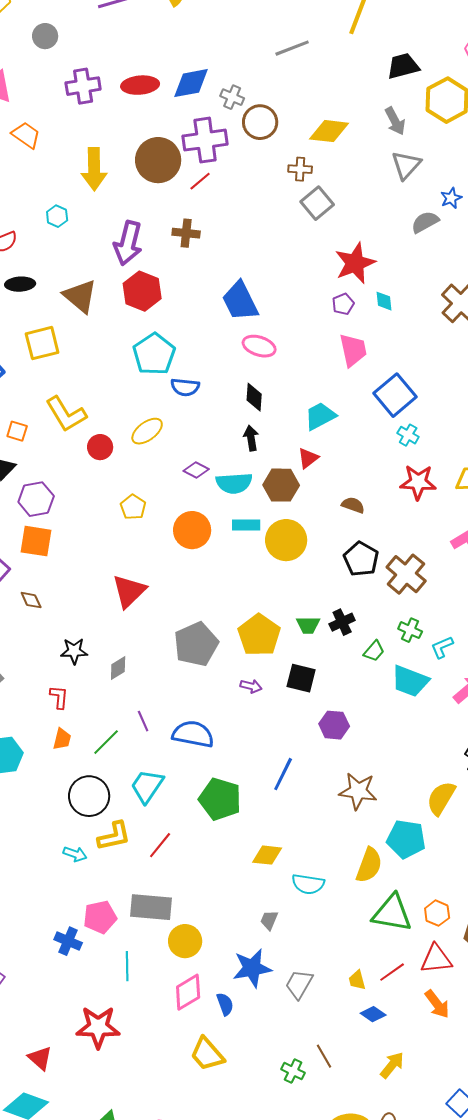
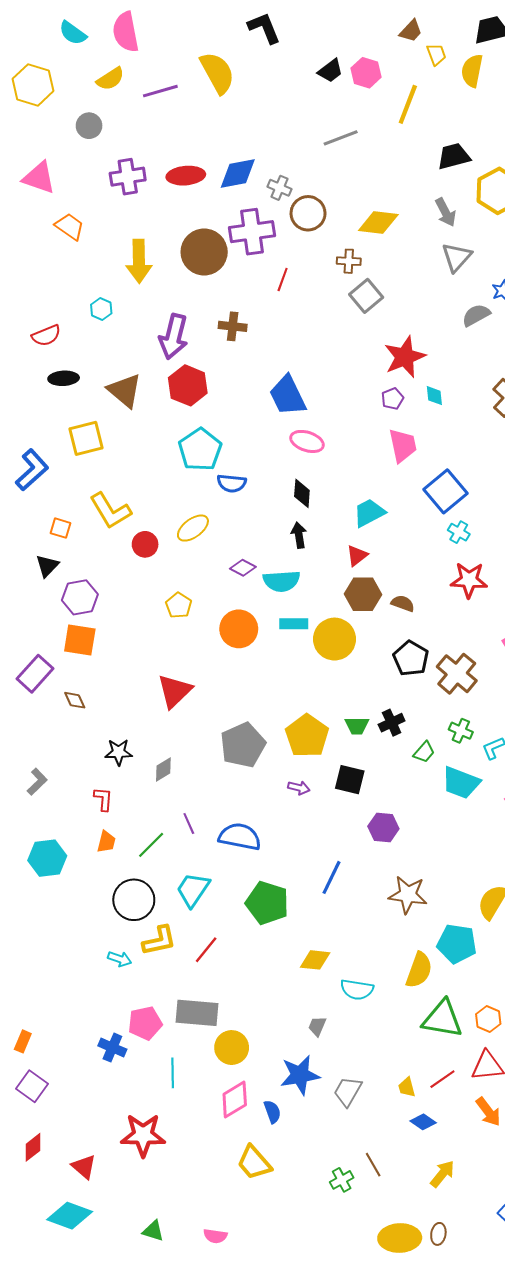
red line: (200, 181) -> (283, 279), moved, turned -30
brown hexagon: (281, 485) -> (363, 594), moved
green cross: (293, 1071) -> (342, 1180), turned 35

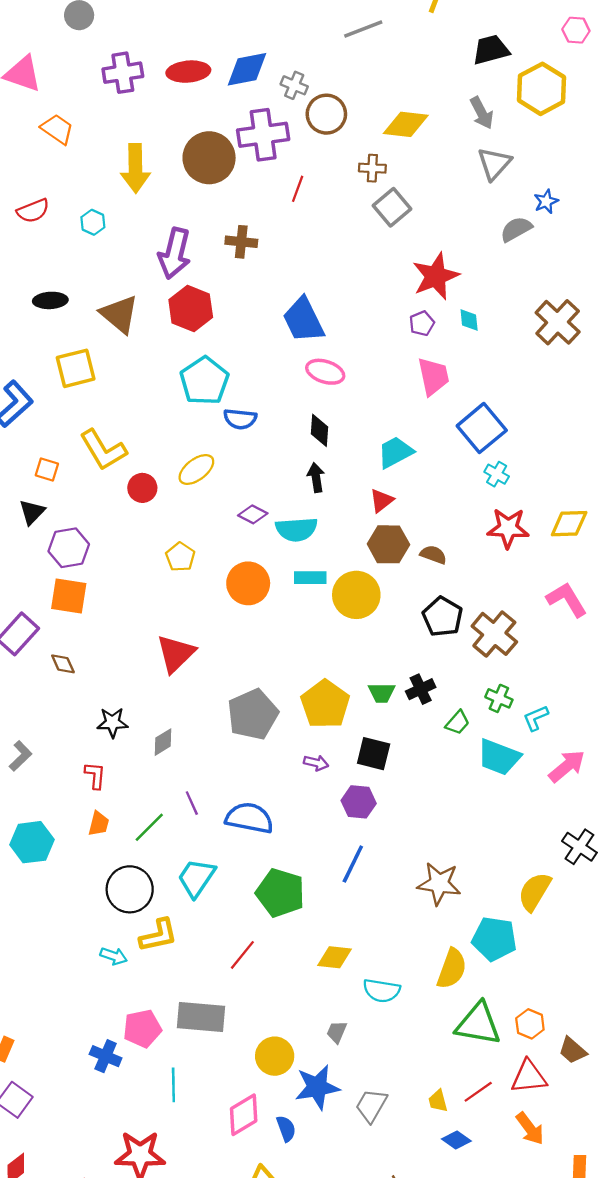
red semicircle: (46, 336) -> (33, 211), moved
purple hexagon: (383, 828) -> (359, 802), moved
red line: (206, 950) -> (242, 955), moved
yellow circle: (232, 1048) -> (275, 1056), moved

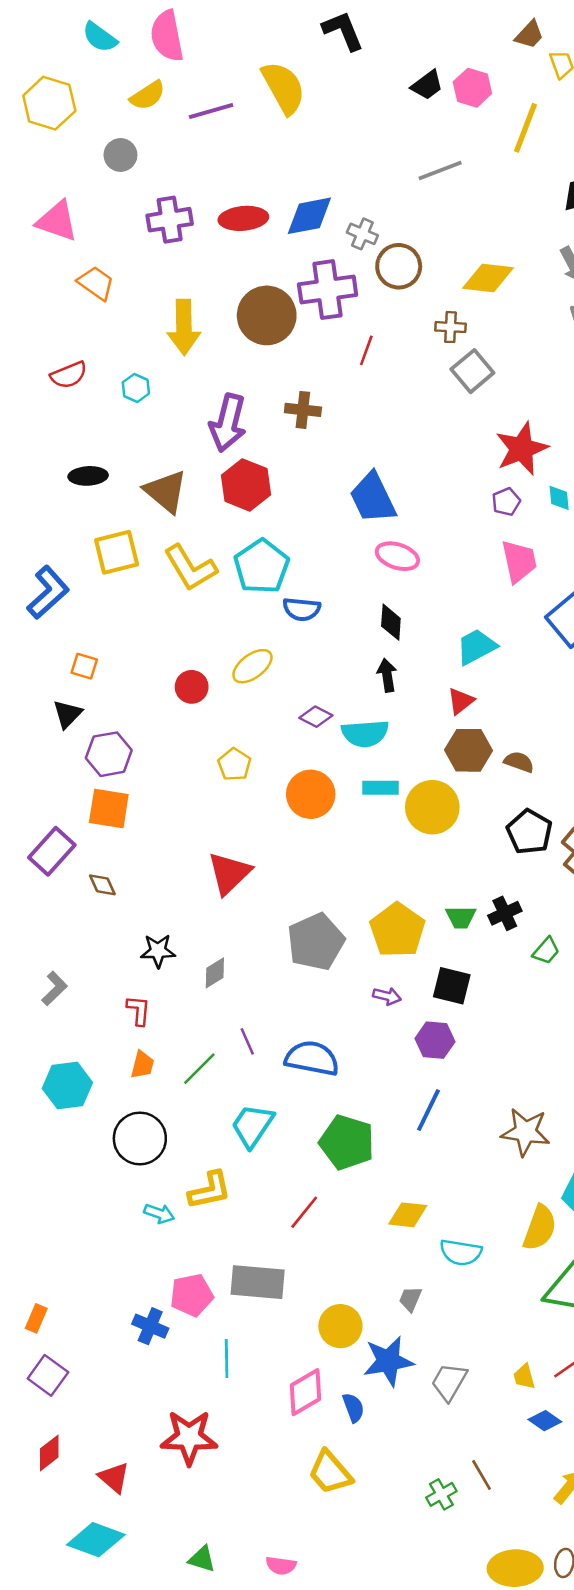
yellow L-shape: (103, 450) -> (190, 568), moved
black circle: (130, 889) -> (140, 1138), moved

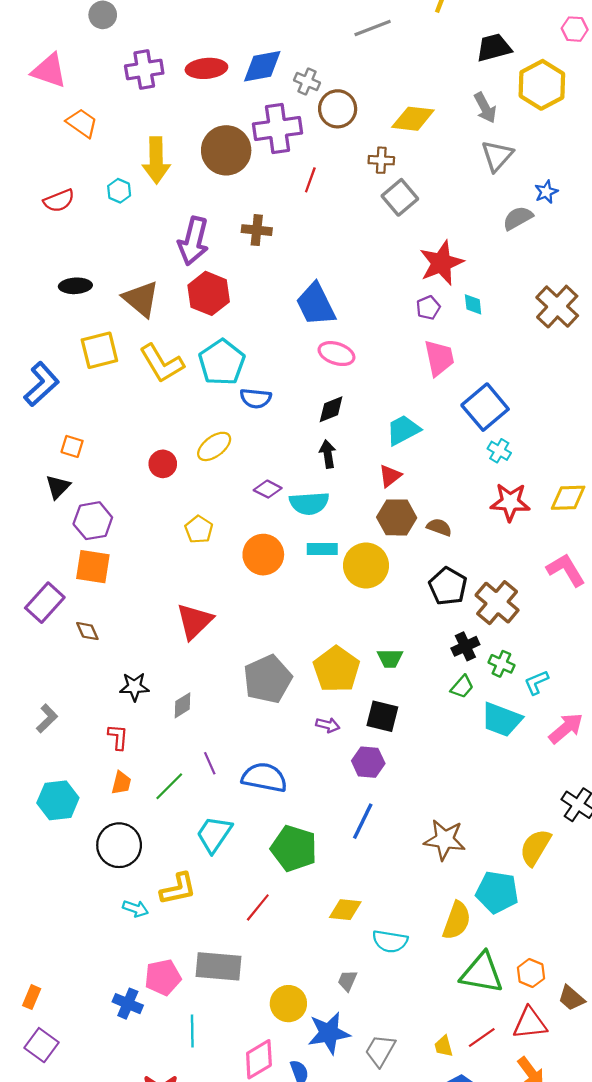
cyan hexagon: (136, 388) -> (119, 191), moved
black diamond: (391, 622) -> (331, 409), turned 64
black cross: (505, 913) -> (465, 646), moved

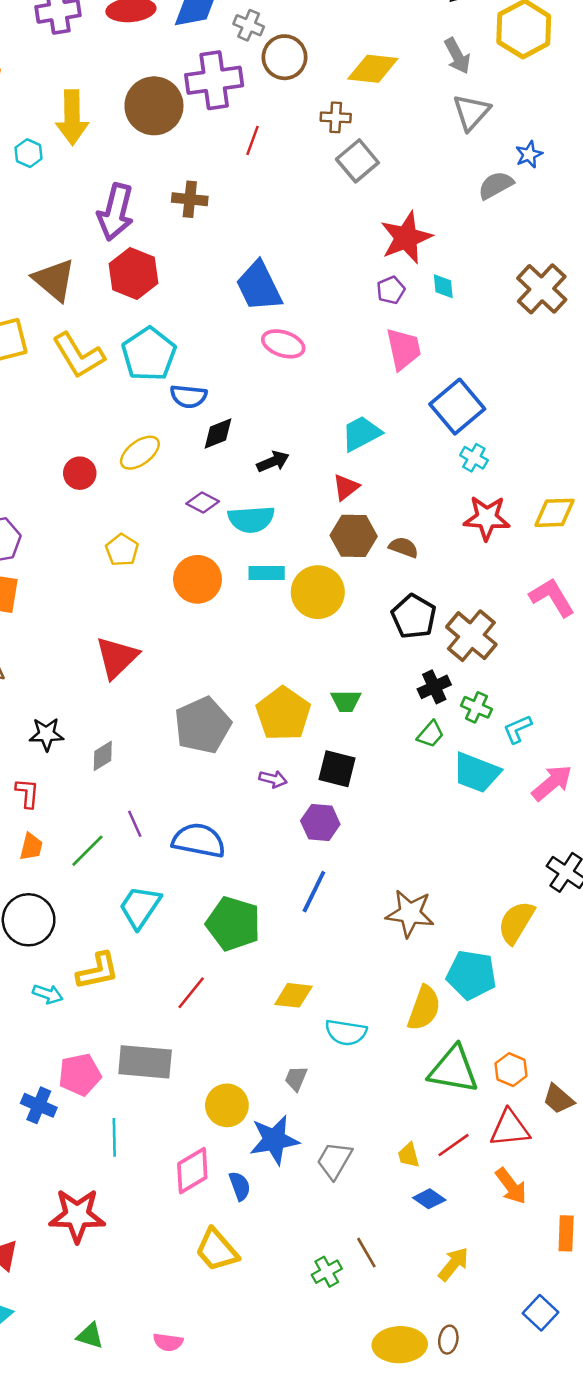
black diamond: (331, 409) -> (218, 433), moved
black arrow: (328, 454) -> (273, 462), turned 76

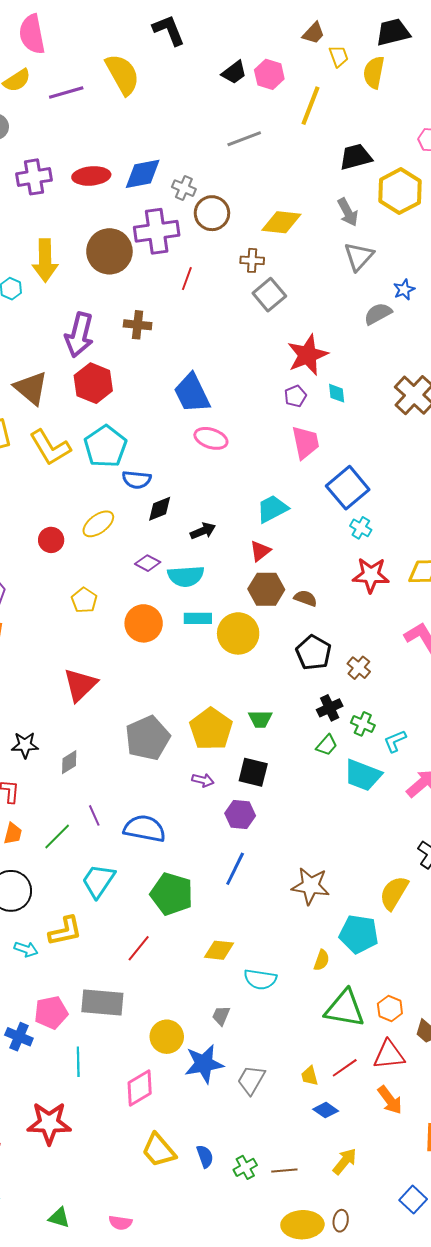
brown cross: (471, 636) -> (359, 668), size x0.6
yellow semicircle: (424, 1008) -> (322, 960), size x0.6
blue semicircle: (240, 1186) -> (205, 1156), moved
brown line: (366, 1253) -> (284, 1170), moved, turned -65

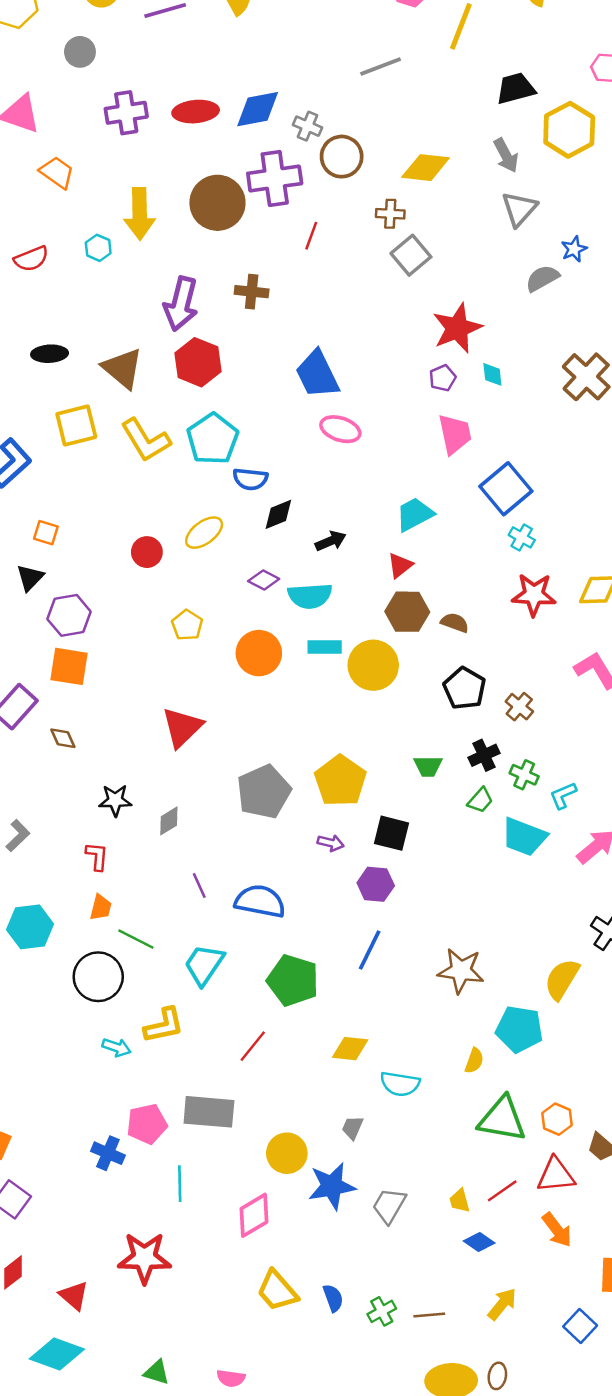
green trapezoid: (260, 719) -> (428, 766), moved
green line: (57, 837) -> (136, 939), moved, turned 72
blue square: (413, 1200) -> (580, 1326), moved

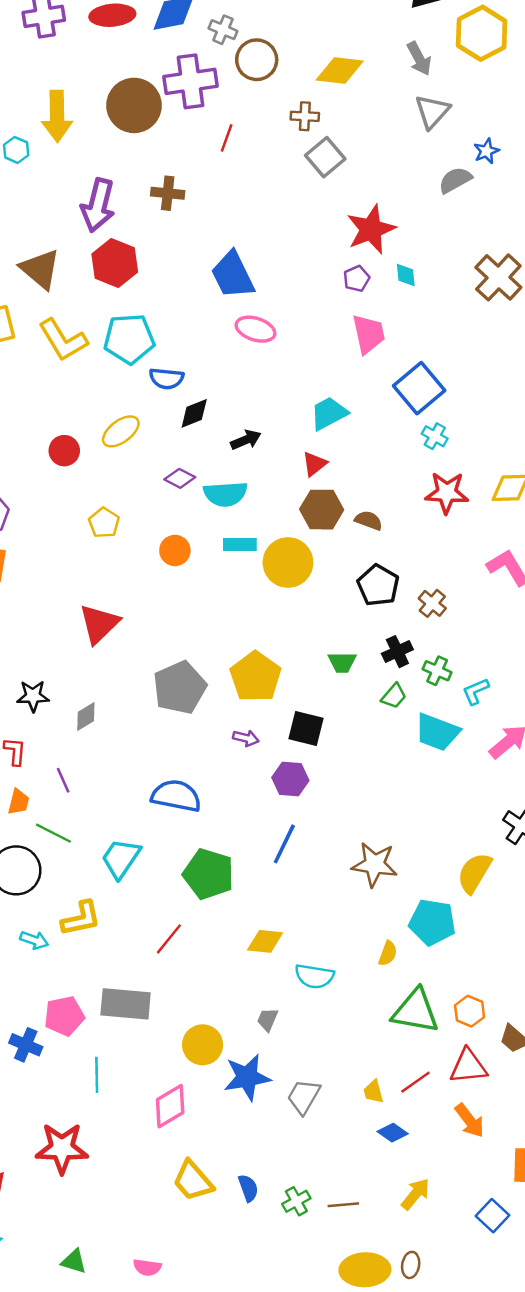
cyan pentagon: (213, 439) -> (129, 339), turned 30
orange circle: (259, 653) -> (175, 550), size x0.7
purple line: (199, 885) -> (63, 780), moved

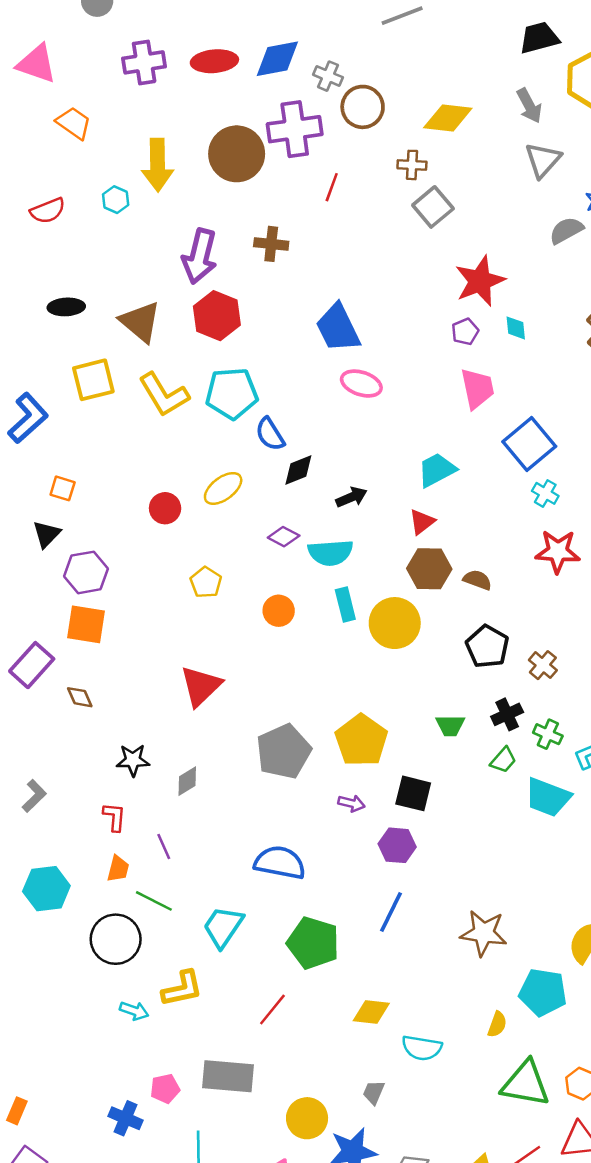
blue semicircle: (166, 378) -> (270, 434), turned 52
cyan rectangle: (240, 544) -> (345, 605), turned 76
pink pentagon: (64, 1016) -> (165, 1089), size x0.7

